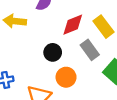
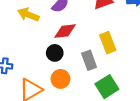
red diamond: (73, 25) -> (65, 31), moved

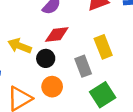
yellow arrow: (28, 15) -> (20, 46), moved

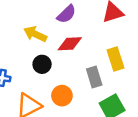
yellow arrow: (20, 46) -> (35, 34), moved
black circle: (46, 58) -> (42, 64), moved

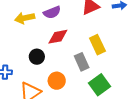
purple semicircle: (66, 14) -> (52, 12), turned 30
yellow arrow: (35, 34) -> (25, 18), moved, turned -30

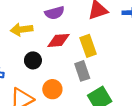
yellow arrow: (25, 18) -> (22, 29), moved
yellow rectangle: (97, 45) -> (88, 46), moved

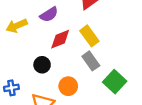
yellow arrow: (22, 29) -> (17, 26), moved

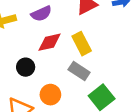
gray rectangle: (91, 61) -> (79, 71), turned -30

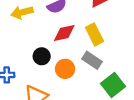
orange circle: (50, 95) -> (65, 69), moved

